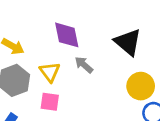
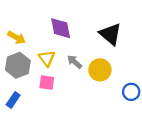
gray arrow: (84, 65) -> (74, 62), moved
yellow circle: (141, 86) -> (100, 70), moved

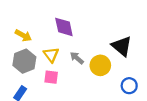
black triangle: (110, 34) -> (122, 46), moved

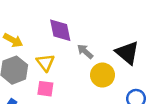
gray arrow: (77, 58) -> (85, 51), moved

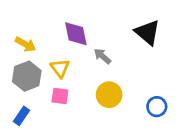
black triangle: (127, 53) -> (148, 32), moved
yellow circle: (102, 75) -> (109, 95), moved

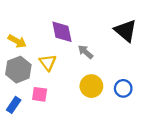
pink square: (60, 96) -> (40, 94), moved
blue circle: (157, 107) -> (123, 88), moved

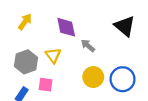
yellow arrow: (17, 41) -> (25, 22), moved, turned -84
blue circle: (123, 88) -> (123, 79), size x1.5

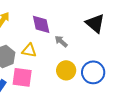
yellow triangle: (53, 55) -> (29, 50), turned -42
pink square: (46, 85) -> (22, 77), size x1.5

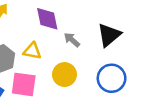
black triangle: (95, 23) -> (109, 35), moved, turned 40
yellow circle: (66, 70) -> (64, 75), moved

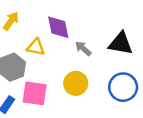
black triangle: (109, 35) -> (121, 43), turned 50
yellow triangle: (32, 51) -> (36, 47), moved

